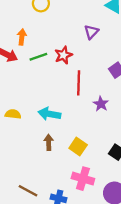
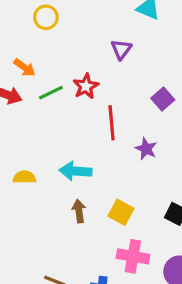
orange arrow: (22, 37) -> (25, 68), turned 126

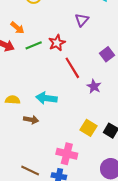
red line: (112, 123) -> (72, 68), turned -30
brown arrow: (79, 211) -> (31, 120), moved, turned 104
yellow square: (121, 212) -> (88, 128), moved
pink cross: (133, 256) -> (67, 154), moved

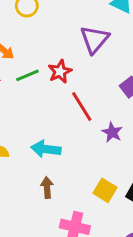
purple triangle: (82, 20) -> (95, 39), size x1.5
brown arrow: (31, 120) -> (47, 188), moved, turned -104

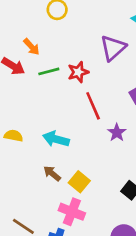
brown arrow: (47, 188) -> (52, 173), turned -54
yellow square: (105, 190) -> (79, 182), moved

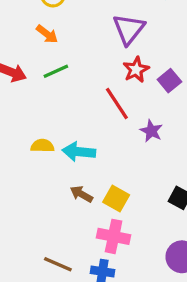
orange arrow: (32, 47) -> (47, 34), moved
red star: (78, 72) -> (136, 70), moved
yellow semicircle: (14, 136) -> (42, 146), moved

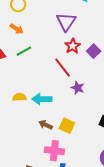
purple star: (151, 131) -> (78, 88), moved
pink cross: (114, 236) -> (54, 151), moved

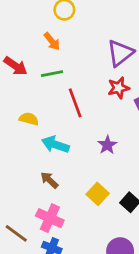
red line: (63, 68) -> (75, 103), moved
yellow semicircle: (19, 97) -> (29, 119), moved
yellow square: (67, 126) -> (98, 194), moved

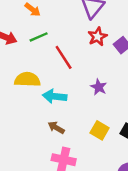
yellow semicircle: (29, 119) -> (27, 80), size x1.5

